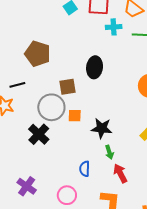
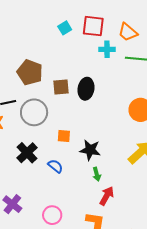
brown square: (68, 87) -> (61, 87), moved
gray circle: (51, 107) -> (34, 112), moved
blue semicircle: (85, 169) -> (55, 166), moved, turned 126
red arrow: (120, 173) -> (107, 196), turned 54

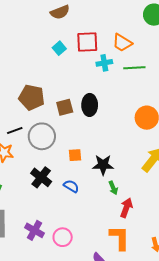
pink circle: (52, 215) -> (63, 237), moved

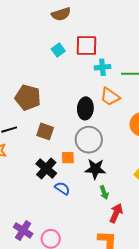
orange trapezoid: (122, 43) -> (110, 97), moved
brown square: (65, 107) -> (45, 131), moved, turned 30
gray circle: (42, 136) -> (89, 140), moved
black cross: (41, 177) -> (46, 169), moved

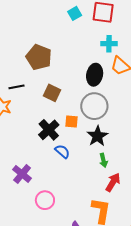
cyan cross: (102, 67) -> (109, 44), moved
black star: (95, 169) -> (97, 136), turned 30
purple cross: (23, 230) -> (22, 174), moved

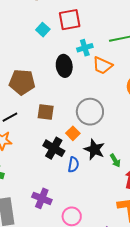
black ellipse: (95, 75) -> (64, 66), moved
orange square: (71, 121) -> (73, 133), turned -32
black star: (97, 136) -> (94, 149), moved
blue semicircle: (62, 151) -> (73, 165), turned 77

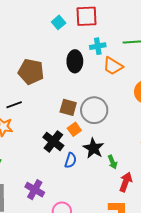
brown square: (46, 112) -> (68, 107), moved

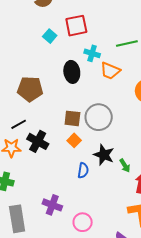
cyan cross: (98, 46) -> (92, 53), turned 35
orange square: (74, 129) -> (74, 140), moved
black cross: (53, 141) -> (38, 141), moved

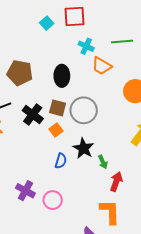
black ellipse: (72, 72) -> (62, 76), moved
black cross: (38, 141) -> (33, 114), moved
pink circle: (83, 222) -> (53, 200), moved

